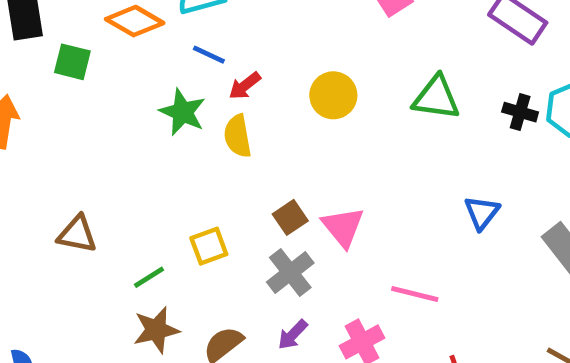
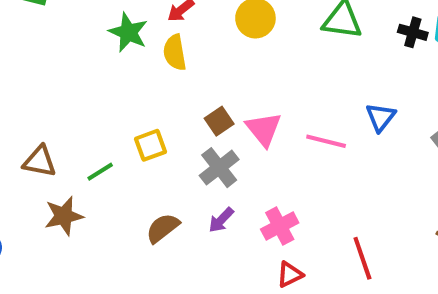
brown triangle: (77, 234) -> (40, 161), moved
pink line: (415, 294) -> (326, 141), moved
brown star: (156, 330) -> (64, 216), moved

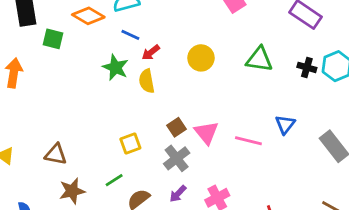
green line: (100, 172) -> (114, 180), moved

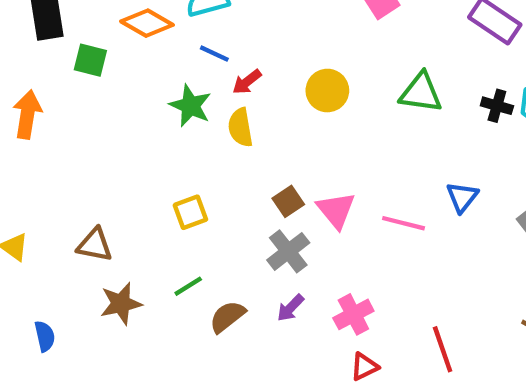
yellow square: (130, 143) -> (190, 212), moved

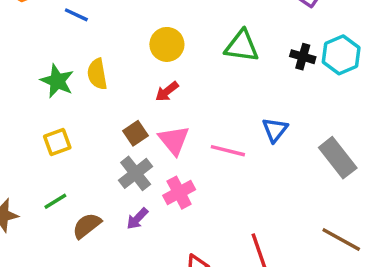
red arrow: (247, 82) -> (167, 91), moved
green star: (190, 106) -> (57, 81), moved
pink cross: (353, 314) -> (179, 193), moved

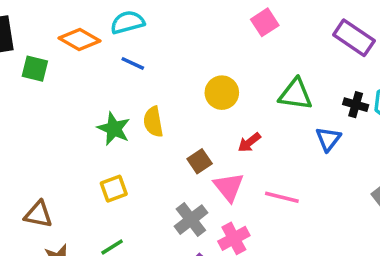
red arrow: (167, 91) -> (249, 142), moved
blue triangle: (275, 130) -> (328, 139), moved
brown square: (136, 133) -> (200, 161), moved

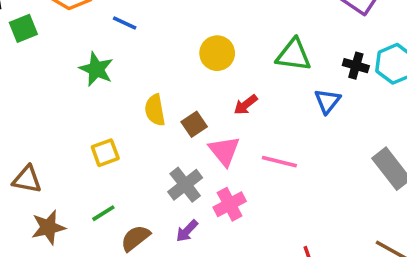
green square: (35, 69) -> (23, 28), turned -36
yellow semicircle: (153, 122) -> (155, 110), moved
green star: (114, 129) -> (96, 69), moved

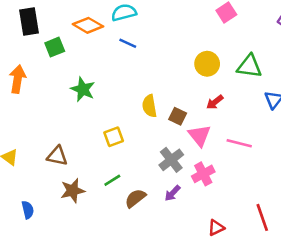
yellow circle: (217, 53) -> (207, 64), moved
green star: (96, 69) -> (83, 89), moved
brown square: (194, 124) -> (178, 116), turned -30

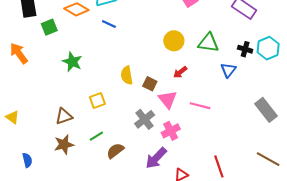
orange arrow: (18, 79) -> (19, 53), turned -45
brown triangle: (57, 156) -> (64, 116), moved, turned -30
purple arrow: (173, 193) -> (156, 158), moved, size x1.6

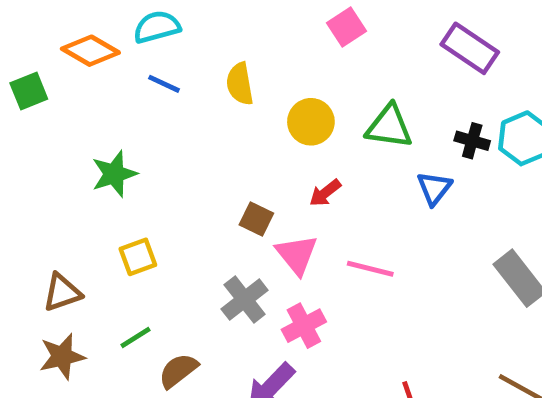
green star: (72, 62) -> (114, 174), moved, turned 30
yellow semicircle: (127, 75) -> (240, 84), moved

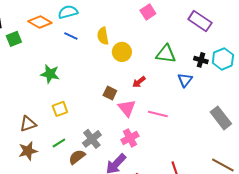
yellow circle: (311, 122) -> (122, 52), moved
green star: (114, 174) -> (50, 74), turned 30
gray cross: (245, 300) -> (92, 139), moved

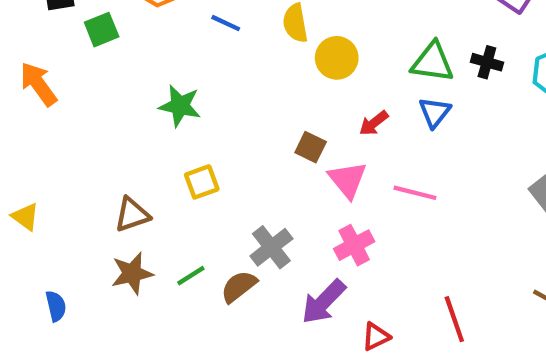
black cross: (201, 60) -> (487, 62), moved
blue triangle: (185, 80) -> (435, 112), moved
green line: (59, 143) -> (191, 276), moved

